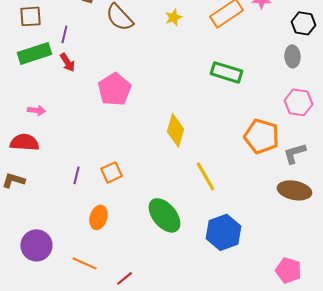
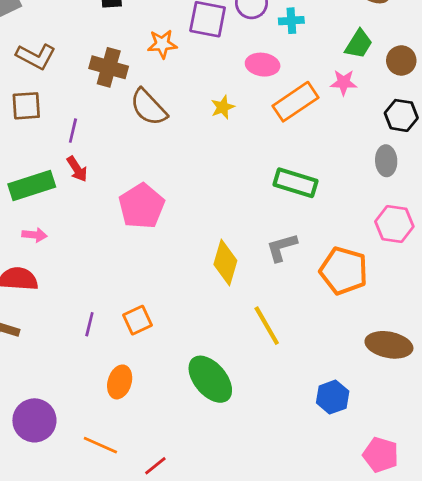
green rectangle: (34, 53) -> (32, 185), moved
gray L-shape: (294, 153) -> (282, 247), moved
blue hexagon: (223, 232) -> (333, 397), moved, size x0.7

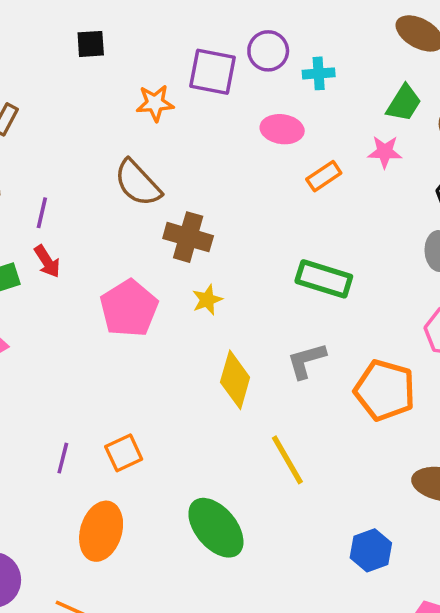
brown cross: (109, 67) -> (188, 237), moved
orange rectangle: (295, 102) -> (324, 176), size x0.6
yellow star: (223, 107) -> (207, 300), moved
orange ellipse: (120, 382) -> (101, 531), size x1.4

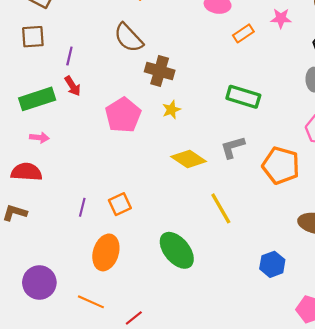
yellow diamond: (235, 380) -> (189, 159), turned -72

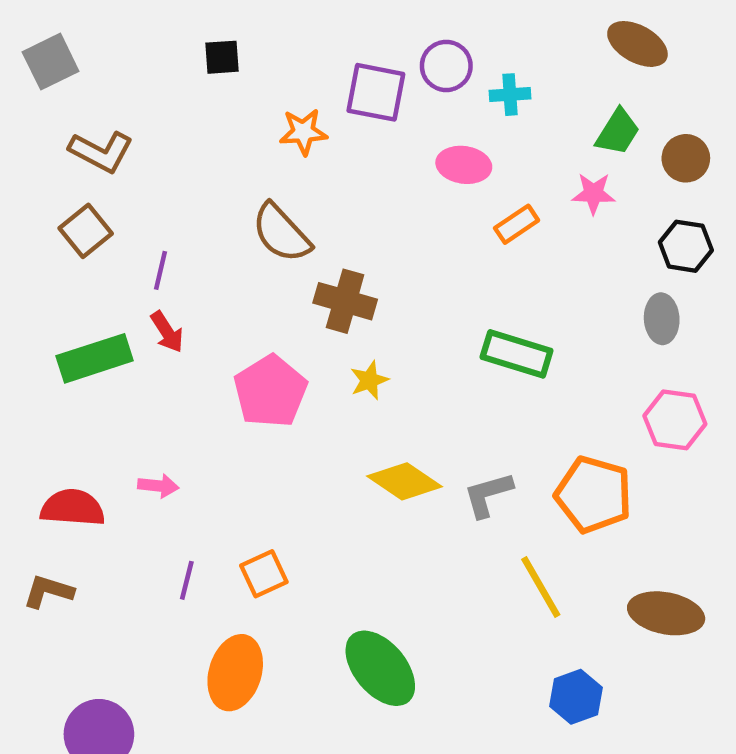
brown square: (33, 37) -> (86, 231), turned -35
pink arrow: (39, 138) -> (158, 486), moved
gray L-shape: (233, 147) -> (488, 495), moved
yellow line: (221, 208) -> (541, 587), moved

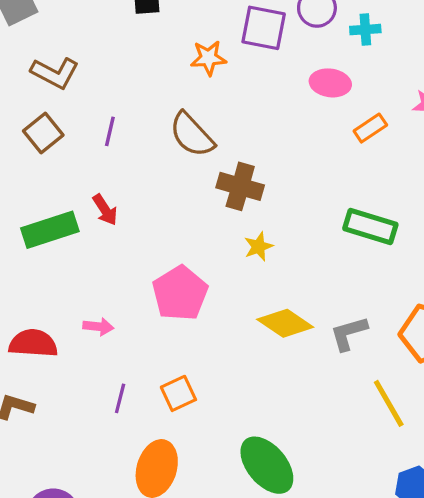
purple line: (160, 270) -> (110, 131), moved
pink pentagon: (270, 391) -> (180, 293), moved

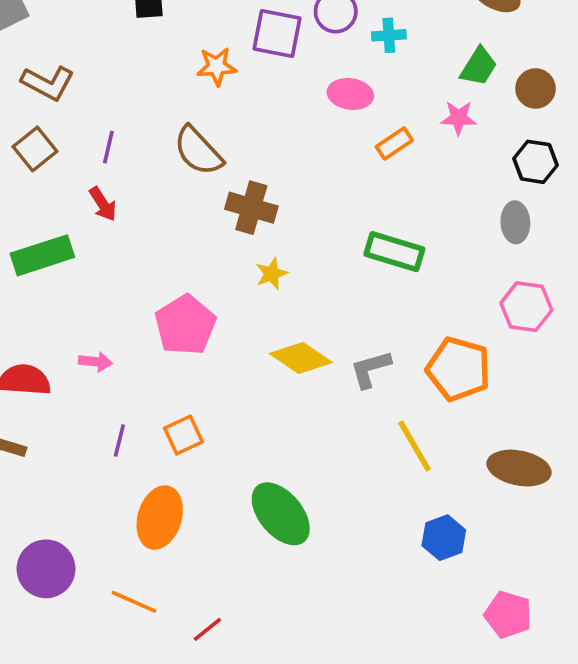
red arrow: (105, 210) -> (103, 204), moved

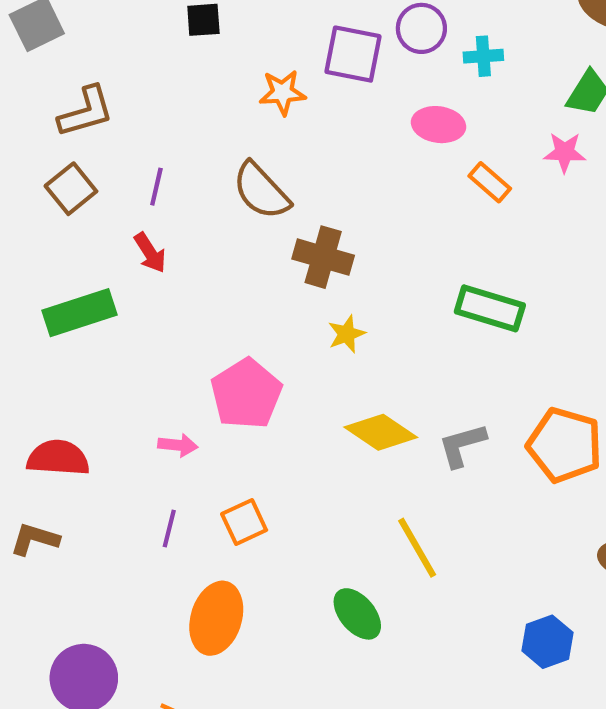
brown L-shape: (48, 83) -> (86, 112), turned -44
orange rectangle: (394, 143) -> (490, 182), turned 75
pink arrow: (96, 362) -> (178, 445), moved
yellow line: (415, 446) -> (417, 548), moved
green ellipse: (281, 514) -> (357, 614), size x0.7

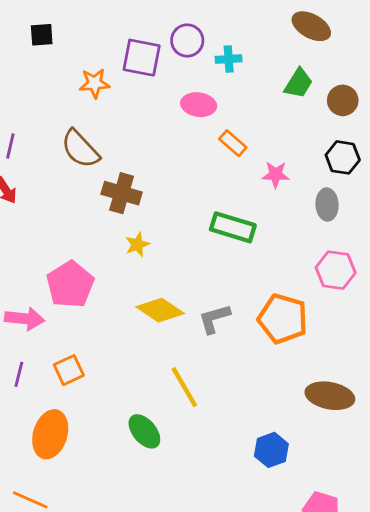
pink star: (565, 152) -> (276, 175), moved
pink arrow: (178, 445) -> (25, 319), size x1.5

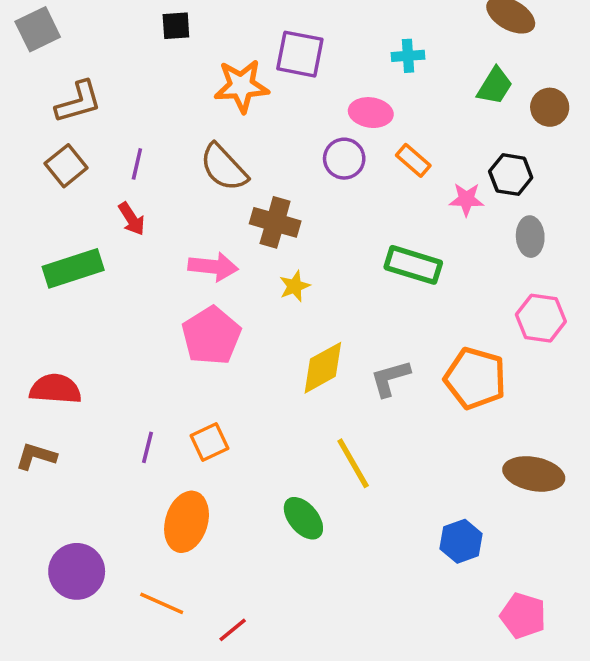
purple circle: (187, 40) -> (344, 159), moved
orange star: (94, 83) -> (241, 86), size x1.4
black hexagon: (343, 157) -> (511, 175), moved
yellow diamond: (160, 310) -> (323, 368), turned -63
pink arrow: (25, 319) -> (213, 267), moved

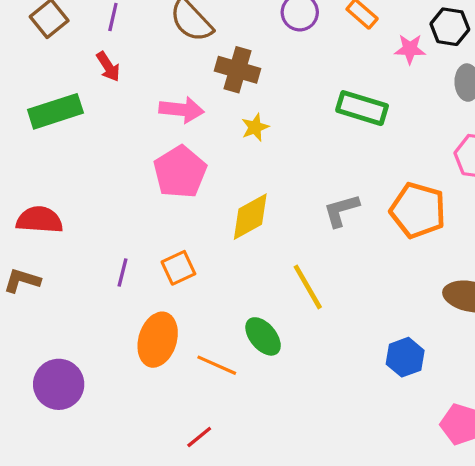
yellow diamond: (323, 368) -> (250, 217), moved
orange line: (162, 603) -> (217, 365), moved

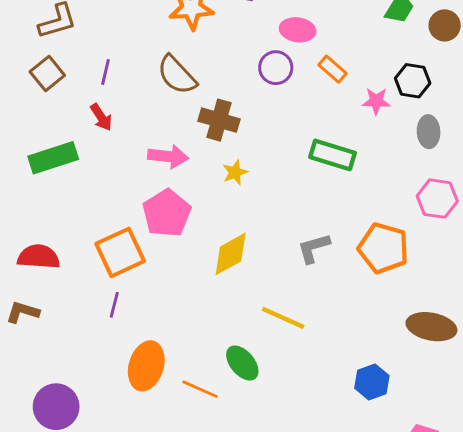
orange square: (178, 268) -> (120, 252), moved, size x1.6
yellow line: (308, 287) -> (283, 318), turned -36

